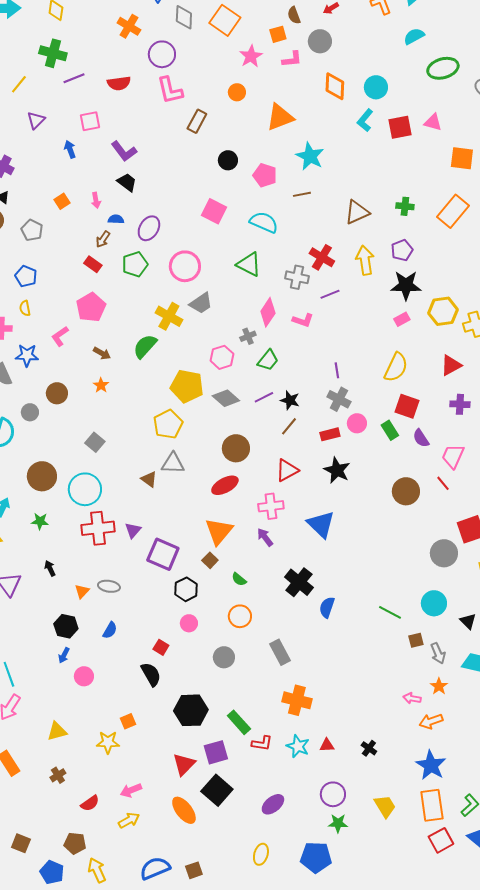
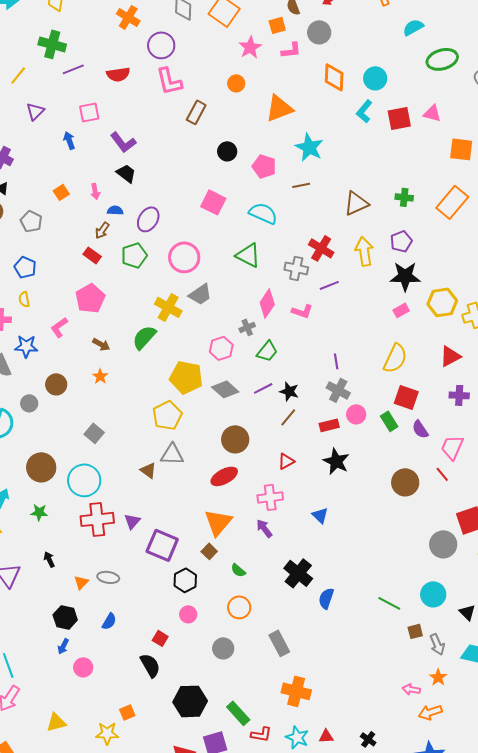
red triangle: (287, 470) -> (286, 461), size x0.7
blue triangle: (321, 524) -> (320, 515), size x0.6

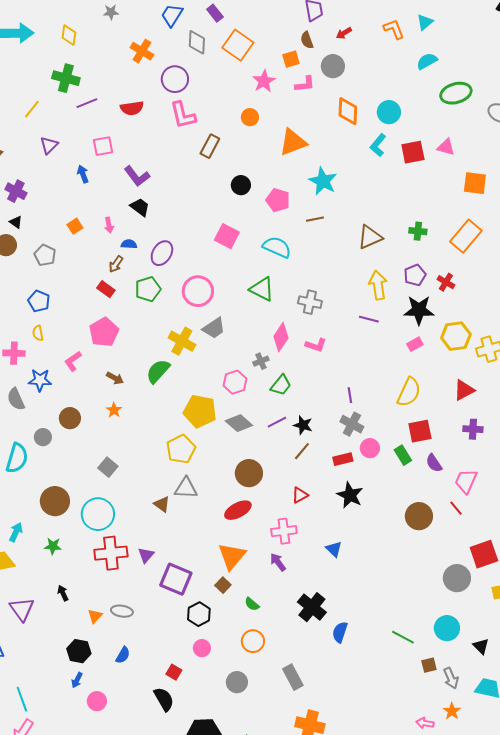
red cross: (321, 248) -> (446, 282), moved, size x0.7
purple line: (329, 285) -> (369, 319), moved, turned 36
red square: (406, 397) -> (420, 431), turned -30

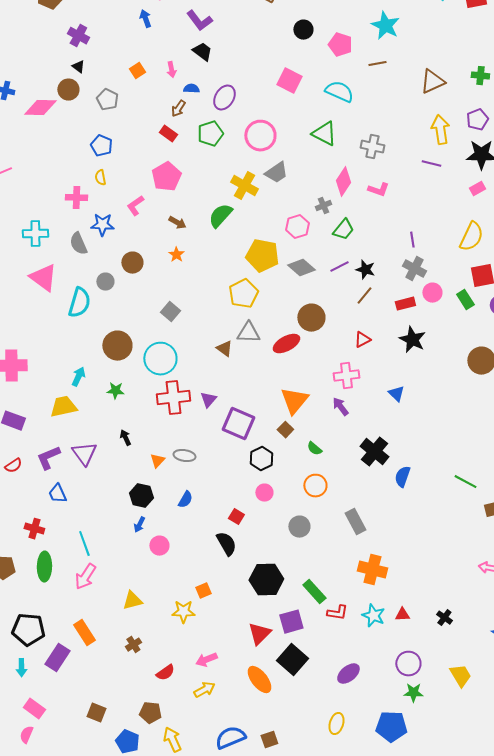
red ellipse: (238, 510) -> (286, 344), moved

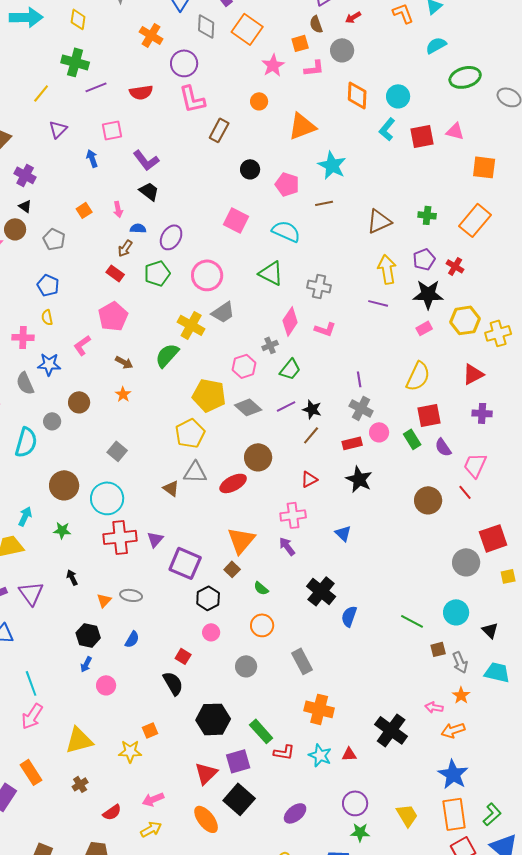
yellow triangle: (132, 601) -> (79, 740), size x1.4
black cross: (444, 618) -> (391, 730), moved, size x2.0

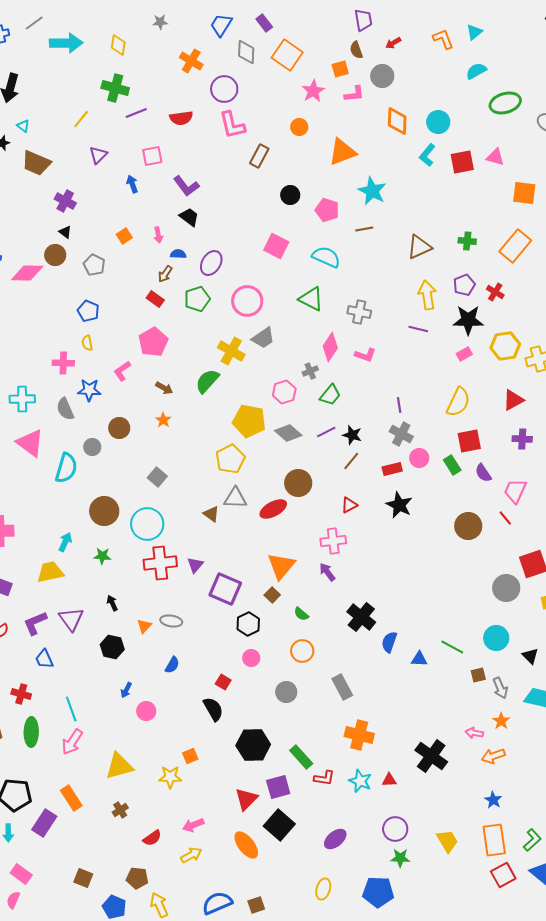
blue triangle: (343, 533) -> (419, 659), moved, turned -42
black hexagon: (88, 635) -> (112, 647), moved
blue star: (453, 774) -> (493, 800), size x0.6

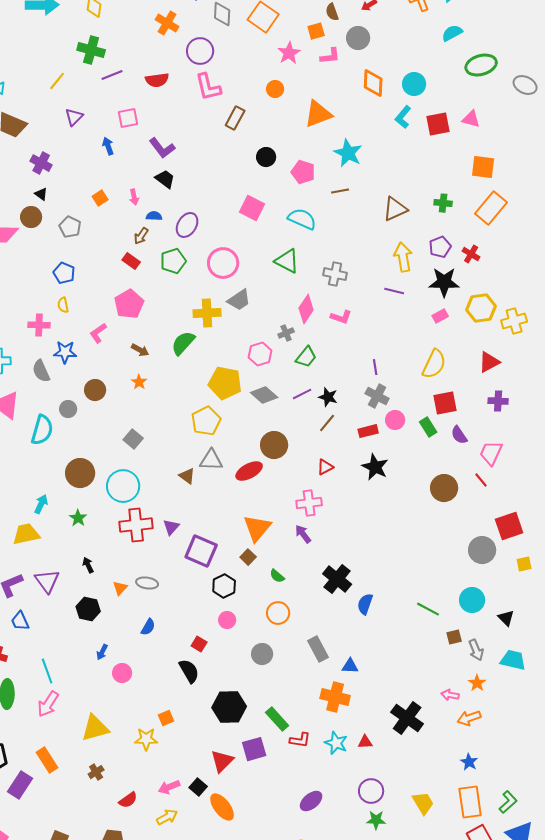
orange square: (524, 193) -> (483, 167), moved
yellow cross: (231, 351) -> (207, 313), turned -32
green star: (102, 556) -> (78, 518), turned 30
blue triangle: (419, 659) -> (350, 666), moved
black square: (279, 825) -> (198, 787), moved, size x0.6

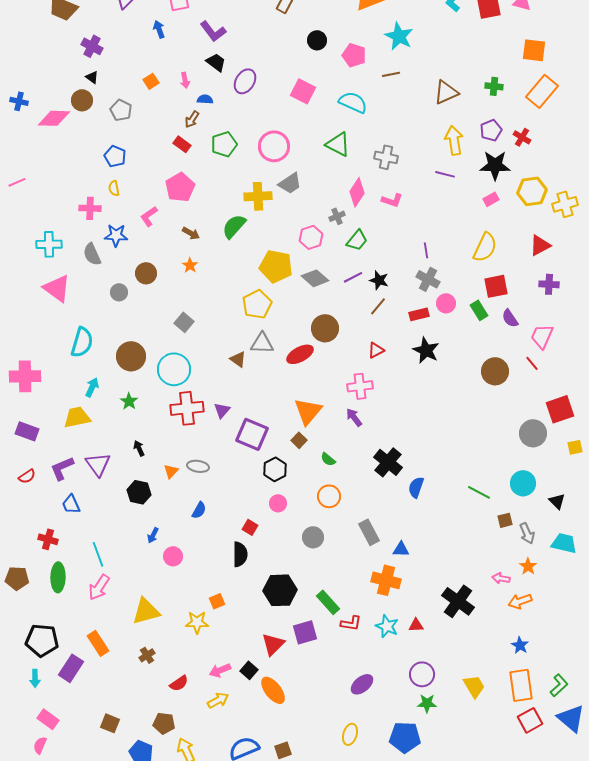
purple ellipse: (187, 225) -> (245, 81), moved
cyan semicircle: (42, 430) -> (82, 342), moved
black semicircle: (189, 671) -> (240, 554), turned 30

